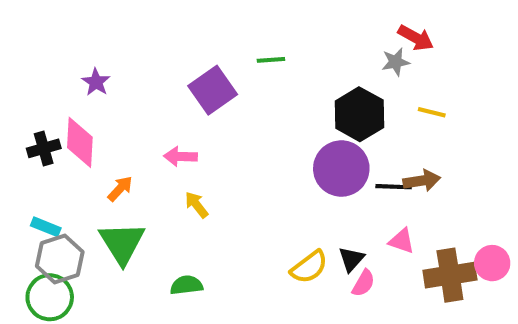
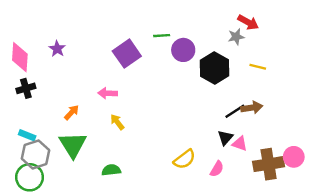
pink diamond: (80, 142) -> (20, 57), moved
purple circle: (341, 169) -> (183, 50), moved, size x0.7
black line: (394, 187) -> (235, 111), turned -35
black triangle: (351, 259) -> (225, 138), moved

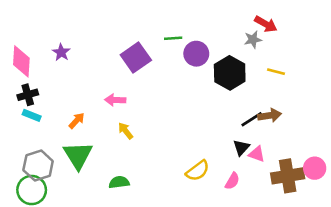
cyan rectangle: (27, 135) -> (32, 115), moved

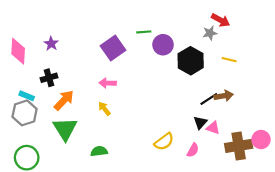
black cross: (28, 95) -> (49, 78), moved
pink arrow: (115, 100) -> (108, 83), moved
orange arrow: (77, 121) -> (64, 100), size x1.5
gray hexagon: (38, 166) -> (25, 113), moved

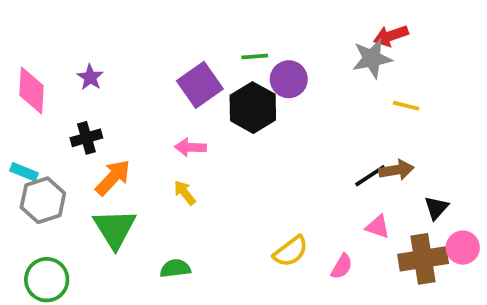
red arrow: (221, 20) -> (391, 36), turned 132
gray star: (210, 33) -> (372, 58), size x1.5
black hexagon: (191, 61) -> (253, 108), moved
cyan rectangle: (27, 96) -> (24, 172), moved
black triangle: (200, 122) -> (436, 208), moved

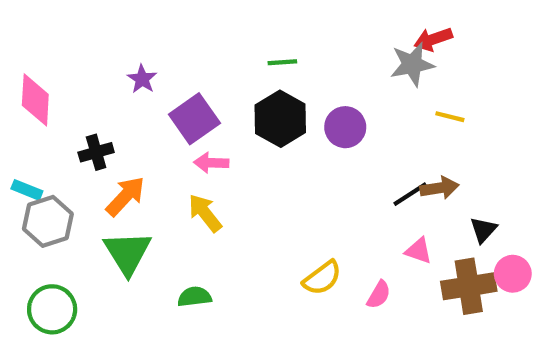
purple star: (90, 77) -> (142, 79), moved
purple circle: (289, 79) -> (345, 127), moved
purple square: (200, 85) -> (194, 119), moved
yellow arrow: (185, 193) -> (205, 213), size x1.4

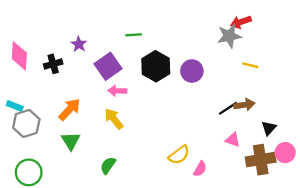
green line: (282, 62) -> (134, 35), moved
black cross: (96, 152) -> (53, 64), moved
green triangle: (127, 253) -> (71, 141), size x0.7
pink semicircle: (379, 295) -> (200, 169), moved
green semicircle: (194, 297) -> (108, 165), turned -48

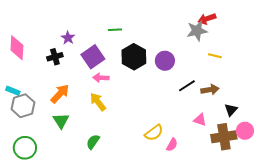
black cross: (53, 64) -> (55, 57), moved
black line: (228, 108) -> (187, 86), moved

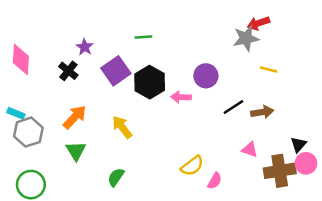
black cross: (55, 57) -> (68, 71), turned -35
black hexagon: (134, 57) -> (150, 82), moved
pink arrow: (101, 78) -> (181, 97), moved
black triangle: (231, 110) -> (298, 145), moved

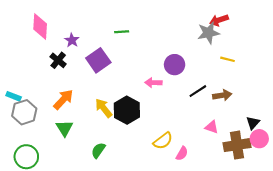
pink diamond: (21, 60) -> (40, 26), moved
black hexagon: (150, 82) -> (127, 110), moved

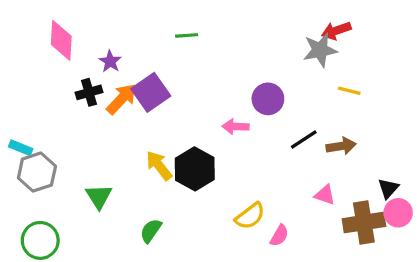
green line: (122, 32) -> (187, 35), moved
black cross: (58, 60) -> (89, 92), turned 35
orange arrow: (63, 100) -> (122, 99), moved

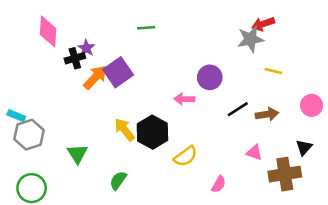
black cross: (89, 92) -> (75, 58), moved
pink circle: (398, 213) -> (312, 105), moved
yellow semicircle: (250, 216) -> (186, 156), moved

